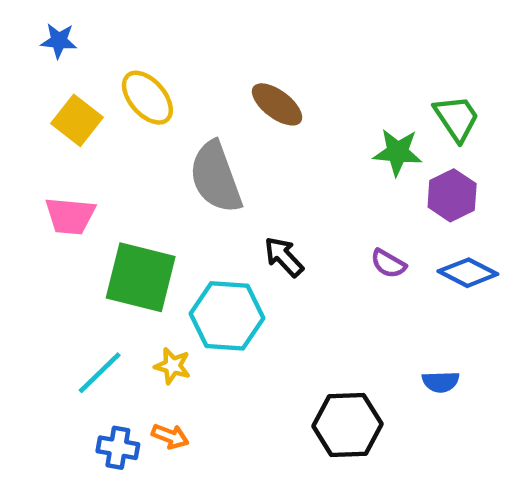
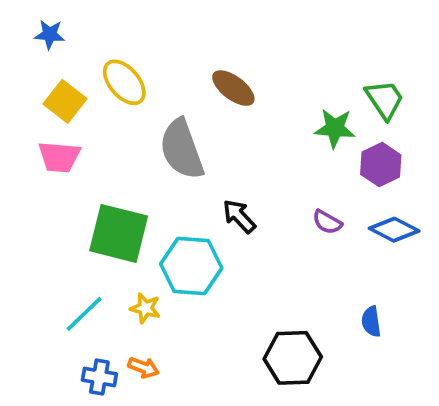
pink trapezoid: (70, 216) -> (59, 157), moved
blue semicircle: (441, 382) -> (371, 322), turned 84

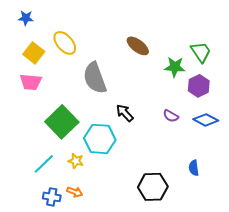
brown ellipse: (233, 88) -> (138, 46), moved
green square: (119, 233) -> (62, 122), turned 32

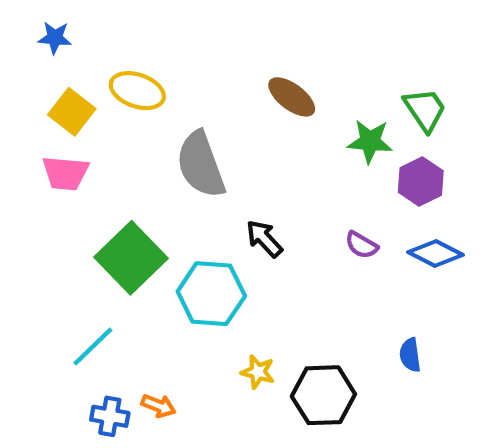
yellow ellipse: (65, 43) -> (137, 91), turned -30
yellow star: (76, 161) -> (258, 372), moved

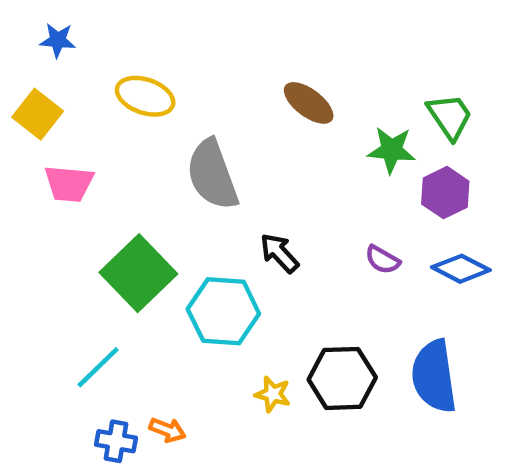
yellow square: (72, 112) -> (38, 114), moved
blue semicircle: (410, 355) -> (434, 376), size x2.0
black hexagon: (323, 395) -> (342, 378), moved

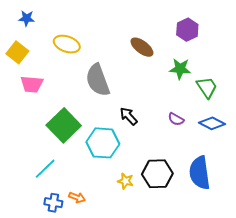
green trapezoid: (450, 116) -> (207, 87), moved
purple hexagon: (445, 193) -> (187, 30), moved

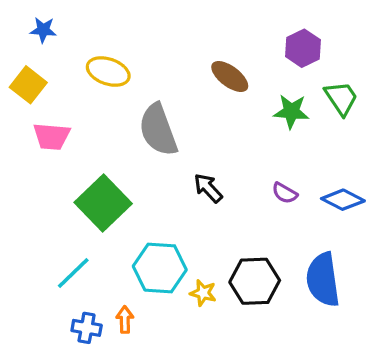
green trapezoid: (207, 87) -> (341, 98), moved
cyan hexagon: (103, 143) -> (160, 268), moved
orange arrow: (77, 198) -> (125, 320), turned -112

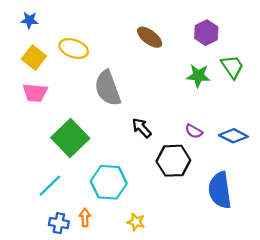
brown ellipse: (230, 77) -> (150, 37), moved
yellow square: (28, 85) -> (34, 58), moved
black hexagon: (255, 281) -> (173, 161), moved
yellow star: (203, 293) -> (136, 222), moved

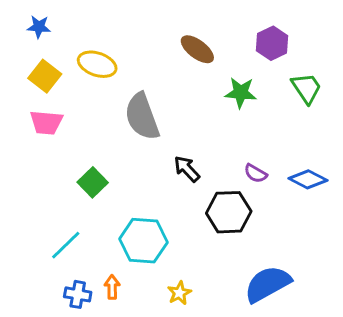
green star: (198, 76) -> (241, 93), moved
green square: (70, 138) -> (93, 182), size x0.6
blue semicircle: (220, 190) -> (268, 284), moved, turned 69
yellow star: (136, 222) -> (179, 293), turned 30

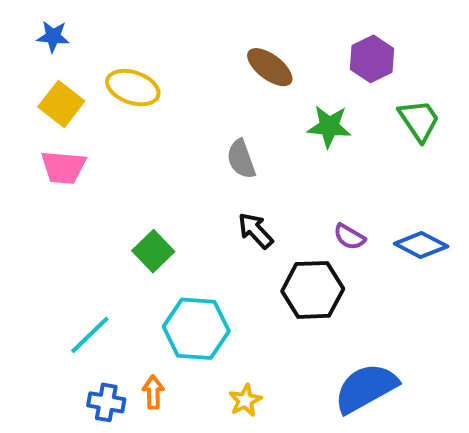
gray semicircle: (142, 117) -> (241, 159), moved, size x0.6
green square: (93, 182) -> (153, 251), moved

